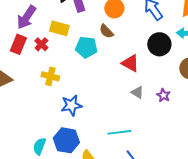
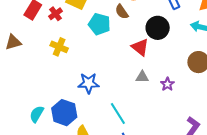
black circle: (159, 44) -> (158, 28), moved
gray triangle: (137, 92) -> (142, 77), turned -40
blue star: (71, 105) -> (88, 83), moved
cyan line: (119, 132) -> (118, 113), turned 55

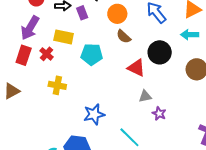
brown semicircle: (122, 12) -> (124, 36), moved
black circle: (158, 28) -> (160, 52), moved
purple star: (167, 84) -> (159, 114), moved

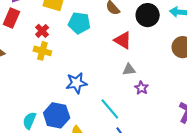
black circle: (160, 52) -> (148, 15), moved
red cross: (46, 54) -> (42, 31), moved

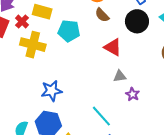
red cross: (42, 31) -> (22, 22), moved
yellow cross: (42, 51) -> (33, 45), moved, size x1.4
blue star: (77, 83) -> (52, 91), moved

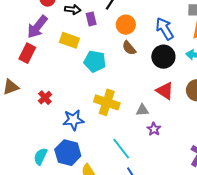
red cross: (22, 22) -> (45, 98), moved
yellow cross: (33, 45) -> (107, 102), moved
red triangle: (113, 47) -> (165, 91), moved

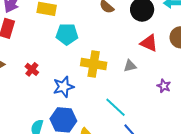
cyan pentagon: (95, 61) -> (67, 34), moved
purple star: (154, 129) -> (164, 86), moved

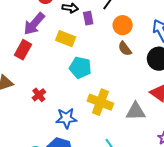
gray triangle: (130, 66) -> (136, 111), size x1.5

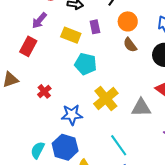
purple rectangle: (88, 18) -> (95, 27), moved
purple arrow: (34, 24) -> (39, 20), size x0.7
yellow cross: (100, 102) -> (106, 98), turned 30

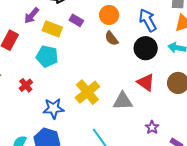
purple arrow: (39, 20) -> (32, 15), moved
purple rectangle: (95, 27) -> (76, 20), turned -48
cyan pentagon: (86, 64) -> (47, 56), moved

